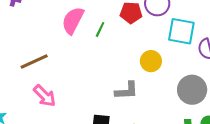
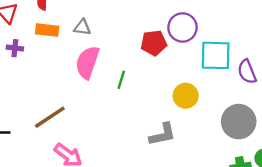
green line: (100, 29) -> (121, 80), moved

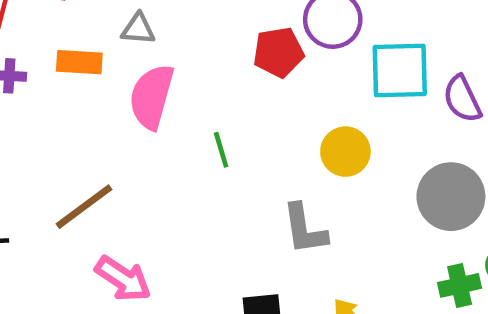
orange rectangle: (47, 30) -> (79, 62), moved
green line: (121, 80) -> (221, 150), moved, turned -30
gray L-shape: (163, 134) -> (305, 229), turned 96

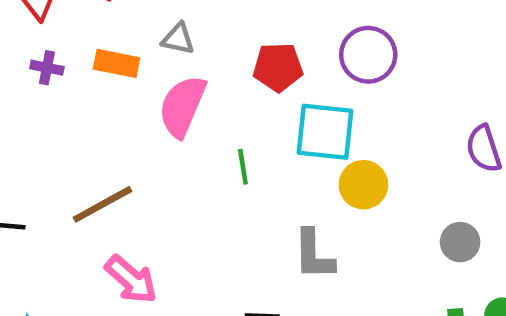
red pentagon: (278, 52) -> (278, 67), moved
cyan square: (400, 70) -> (325, 132), moved
gray circle: (451, 197) -> (460, 242), size x0.6

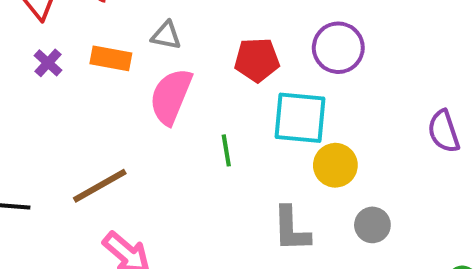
purple cross: (47, 68) -> (48, 63), turned 32
gray circle: (460, 242) -> (372, 225), moved

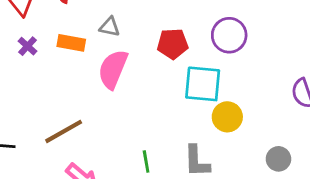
green line: (226, 150) -> (146, 161), moved
gray circle: (372, 225) -> (278, 159), moved

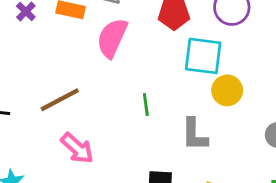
green line: (146, 161) -> (146, 105), moved

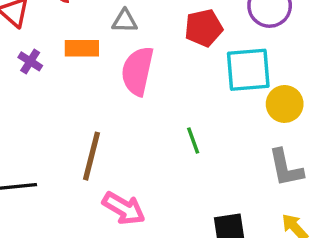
brown line: (60, 100) -> (91, 156), turned -36
gray L-shape: (194, 135) -> (286, 168), moved

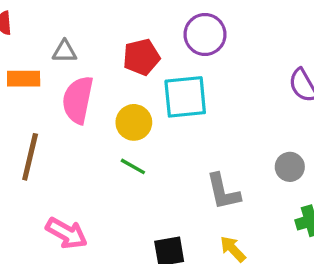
yellow circle: (285, 104) -> (134, 122), moved
green line: (193, 140) -> (133, 166), turned -40
brown line: (91, 156) -> (30, 157), moved

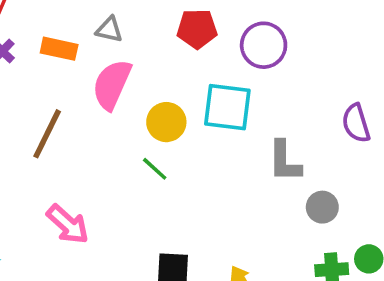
red pentagon: (141, 57) -> (197, 29), moved
gray L-shape: (223, 192) -> (285, 161), moved

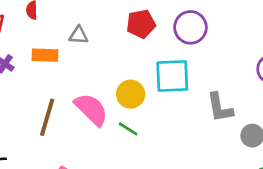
pink semicircle: (112, 84) -> (91, 109), moved, turned 120

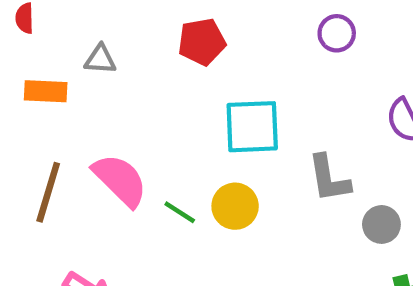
purple circle: (190, 27) -> (337, 33), moved, size x0.7
yellow circle: (131, 94) -> (235, 206), moved

